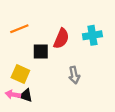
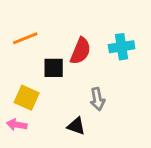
black triangle: (26, 95) -> (76, 126), moved

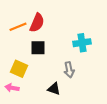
cyan cross: (122, 47) -> (82, 43), moved
red semicircle: (80, 51) -> (37, 23), moved

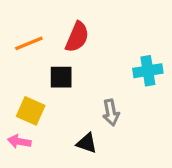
red semicircle: (37, 23) -> (77, 37), moved
cyan cross: (82, 43) -> (148, 71), moved

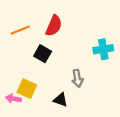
black square: (61, 77) -> (43, 54), turned 30
yellow square: (31, 111) -> (27, 89), moved

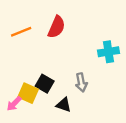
black square: (43, 54) -> (45, 84), moved
pink arrow: (13, 99) -> (14, 104), turned -56

